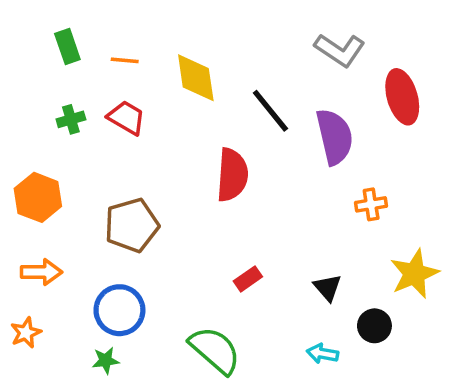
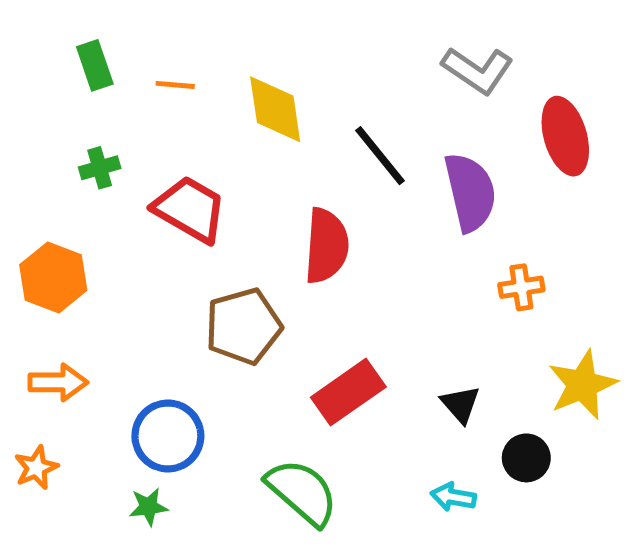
red trapezoid: (126, 118) -> (190, 209), moved, size x1.4
brown pentagon: (132, 225) -> (243, 326), moved
red rectangle: (248, 279) -> (348, 392), size x1.8

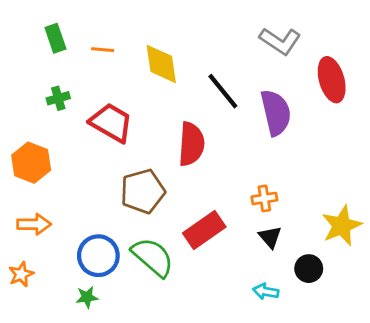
orange cross: (521, 287) -> (264, 198), moved
green semicircle: (302, 492) -> (153, 257), moved

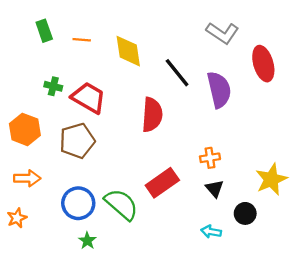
green cross: (58, 98) -> (53, 86), moved, turned 30
brown pentagon: (143, 191) -> (77, 141), moved
green star: (87, 297) -> (87, 241), moved, turned -30

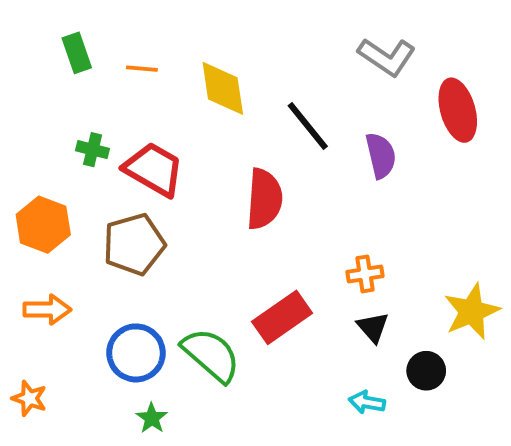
purple semicircle: (219, 90) -> (381, 156), size x0.7
orange star: (17, 218) -> (29, 398), moved, turned -30

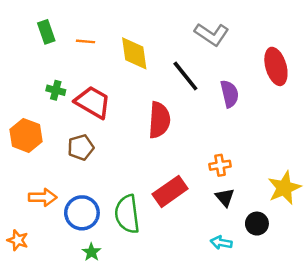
gray L-shape: (387, 57) -> (212, 34), moved
brown pentagon: (134, 244) -> (81, 147), size x0.7
orange arrow: (47, 310) -> (43, 197), moved
green semicircle: (211, 355) -> (127, 214), turned -138

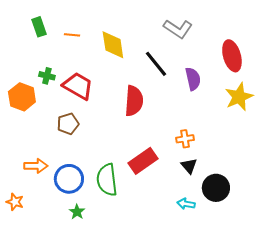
orange hexagon: (26, 135) -> (22, 97), moved
yellow star: (284, 188) -> (239, 97), moved
black circle: (257, 224) -> (216, 188), size x1.4

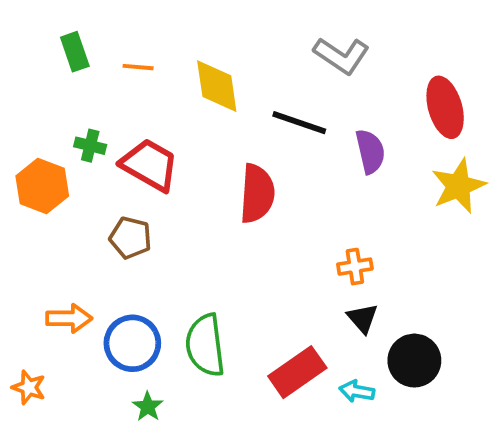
black line: (156, 64) -> (299, 123), turned -32
brown pentagon: (68, 124) -> (130, 238), turned 30
red rectangle: (143, 161) -> (297, 372), moved

